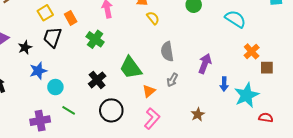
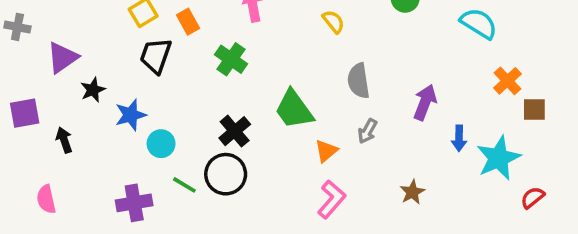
black star: (25, 47) -> (93, 90), moved
black circle: (111, 110) -> (226, 174), moved
red semicircle: (266, 118) -> (533, 197), turned -48

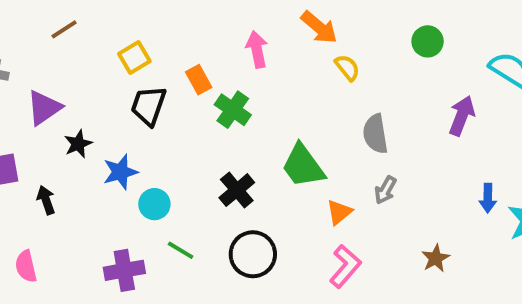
orange rectangle: (188, 22) -> (199, 80), moved
purple arrow: (425, 102) -> (462, 116), moved
black circle: (226, 174) -> (253, 254), moved

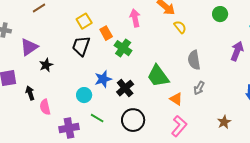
yellow square: (134, 57) -> (84, 21), moved
blue star: (120, 172) -> (103, 79), moved
orange triangle: (339, 212) -> (176, 99), turned -48
pink semicircle: (26, 266) -> (45, 107), moved

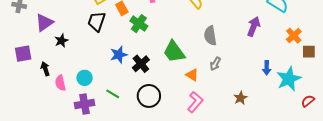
cyan circle: (84, 95) -> (85, 78), moved

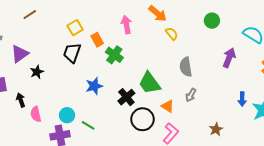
black cross: (141, 64) -> (126, 97), moved
cyan circle: (85, 78) -> (67, 115), moved
black circle: (149, 96) -> (142, 119), moved

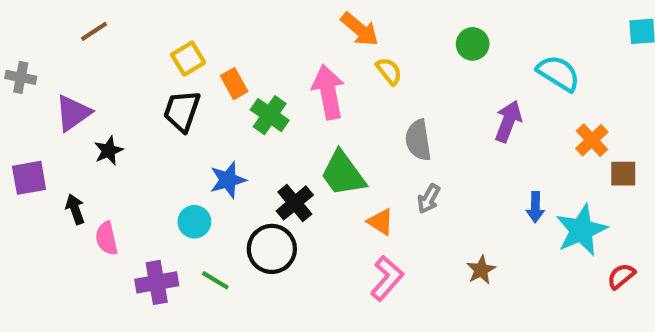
pink arrow: (126, 25) -> (328, 92), moved, size x1.4
cyan circle: (67, 115) -> (194, 222), moved
black circle: (142, 119) -> (272, 249), moved
green line: (88, 125) -> (215, 280), moved

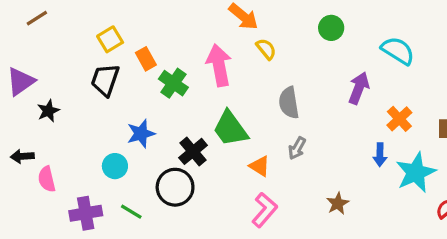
orange cross: (592, 140) -> (399, 119), moved
black arrow: (75, 209) -> (22, 156), turned -75

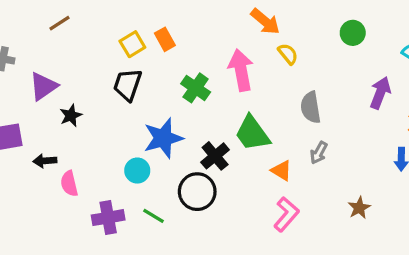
orange rectangle: (146, 59) -> (165, 39), moved
blue star: (141, 134) -> (163, 138), size x1.4

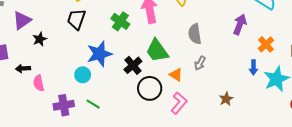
black circle: (197, 192) -> (150, 88), moved

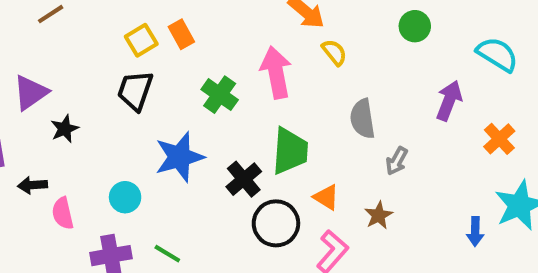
green trapezoid: (157, 51) -> (290, 151), turned -140
gray arrow: (200, 63) -> (397, 161), moved
blue arrow: (253, 67) -> (475, 231), moved
cyan circle: (83, 75) -> (125, 197), moved
brown star: (226, 99) -> (379, 215), moved

